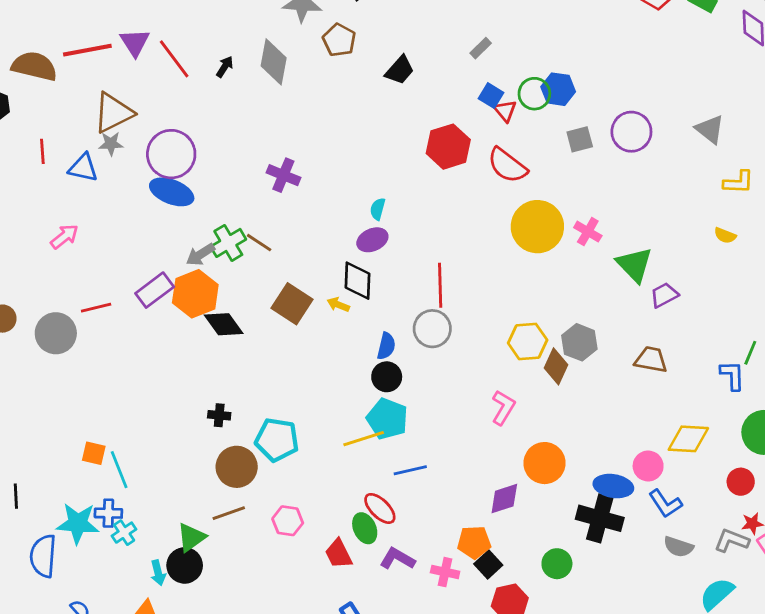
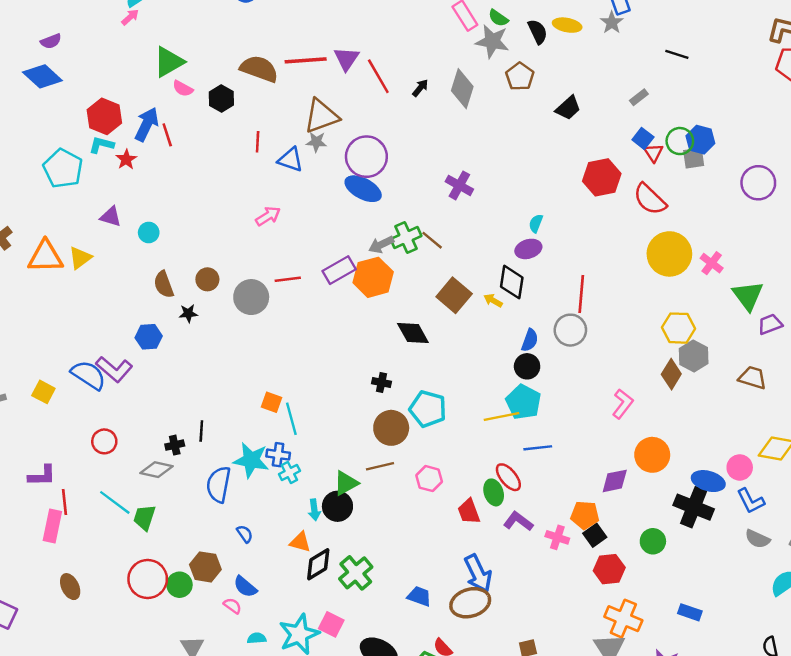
gray square: (580, 139) -> (694, 158), moved
black diamond: (224, 324) -> (413, 333), moved
yellow hexagon: (528, 341) -> (679, 328), moved

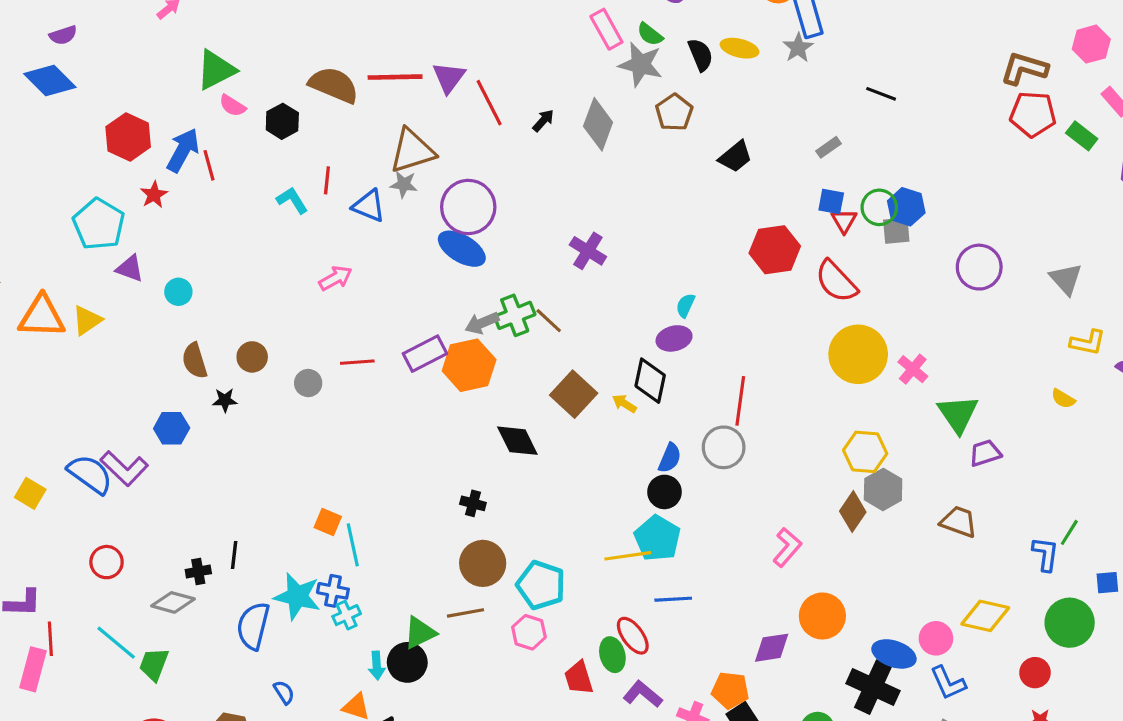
blue square: (643, 138) -> (831, 202), turned -30
cyan L-shape: (101, 145) -> (292, 200), moved, turned 40
cyan pentagon: (63, 168) -> (99, 224), moved
gray circle: (251, 297) -> (308, 383), size x0.6
cyan pentagon: (428, 409) -> (541, 585), moved

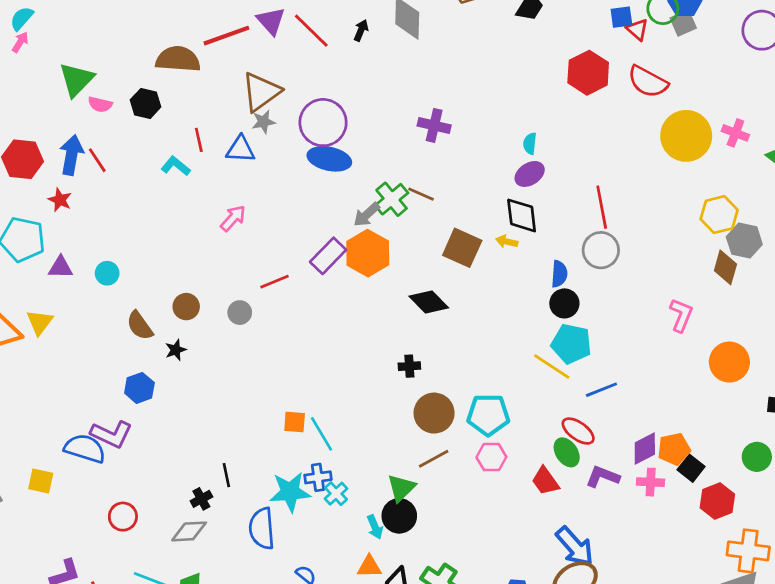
yellow line: (628, 556) -> (552, 366), turned 60
purple diamond: (772, 648) -> (645, 449), moved

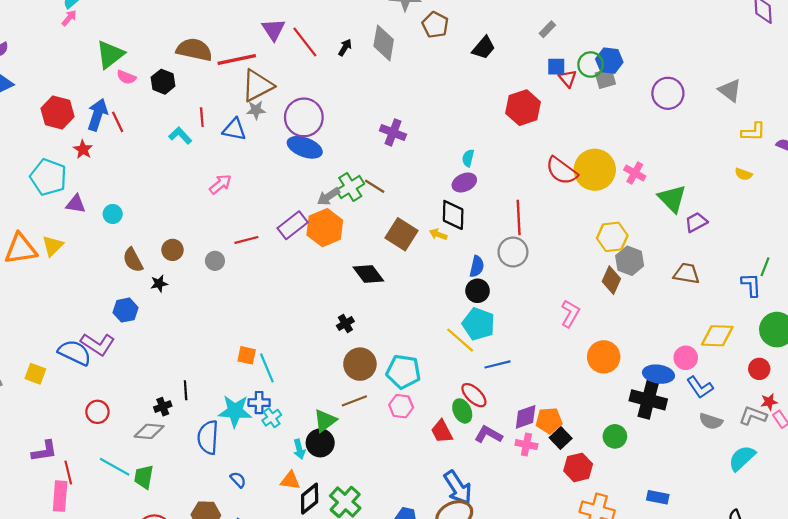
red line: (226, 36) -> (237, 60), moved
red semicircle: (648, 82) -> (562, 171), moved
black cross: (409, 366) -> (345, 324), turned -35

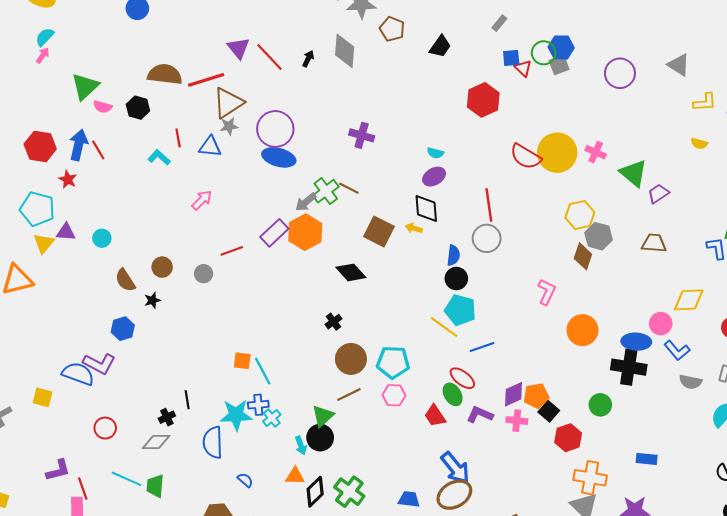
cyan semicircle: (468, 158) -> (435, 153), turned -84
yellow triangle: (53, 246) -> (44, 243), moved

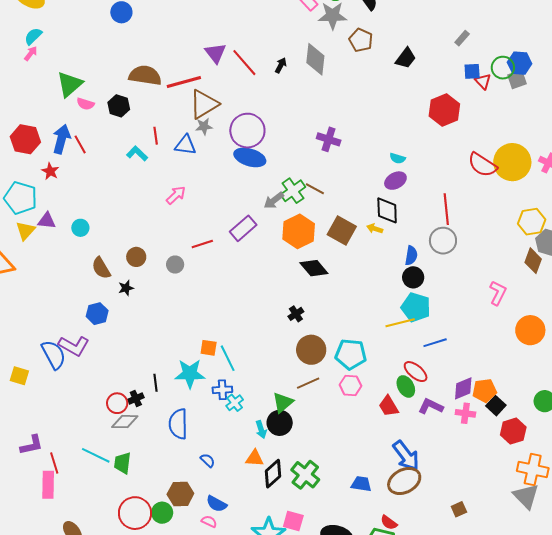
orange hexagon: (305, 232) -> (299, 231), moved
yellow line: (444, 327) -> (400, 323), turned -52
blue semicircle: (78, 374) -> (54, 355), turned 40
cyan star: (236, 415) -> (190, 374), moved
red circle: (105, 428) -> (117, 403), moved

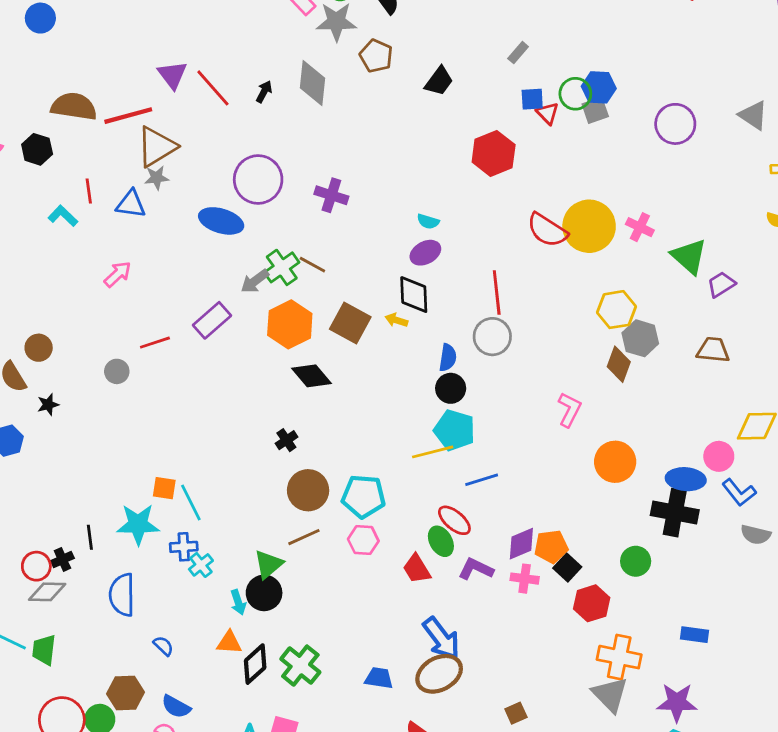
purple circle: (247, 131) -> (258, 180), moved
brown circle: (136, 257) -> (39, 348), moved

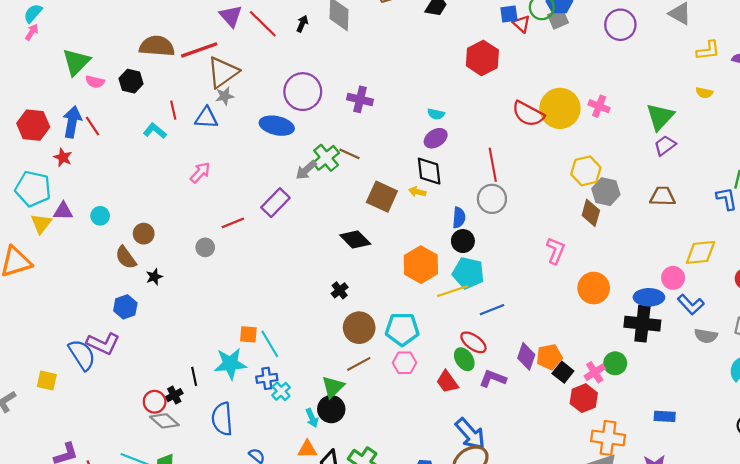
green triangle: (689, 256) -> (660, 117), moved, turned 36
orange hexagon: (290, 324) -> (421, 265), moved
purple diamond: (521, 544) -> (526, 356), turned -44
pink cross: (525, 579) -> (595, 372), moved, turned -36
gray diamond: (47, 592) -> (164, 421), turned 44

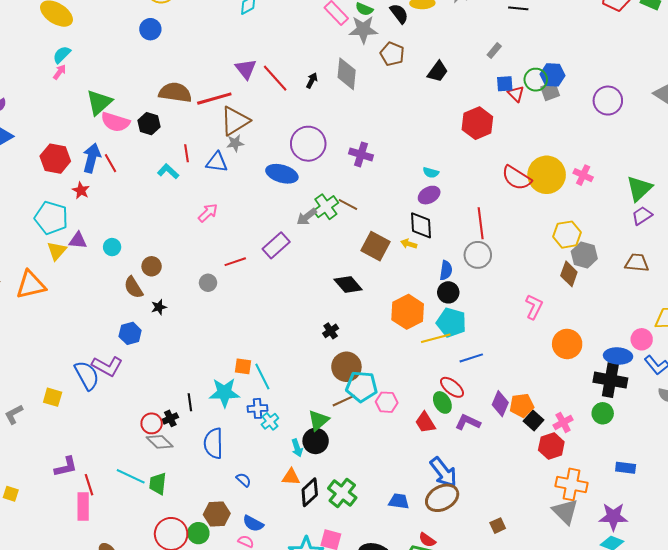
pink semicircle: (95, 82) -> (115, 122), size x1.6
cyan pentagon: (402, 329) -> (362, 387), moved
green circle: (615, 363) -> (603, 413), moved

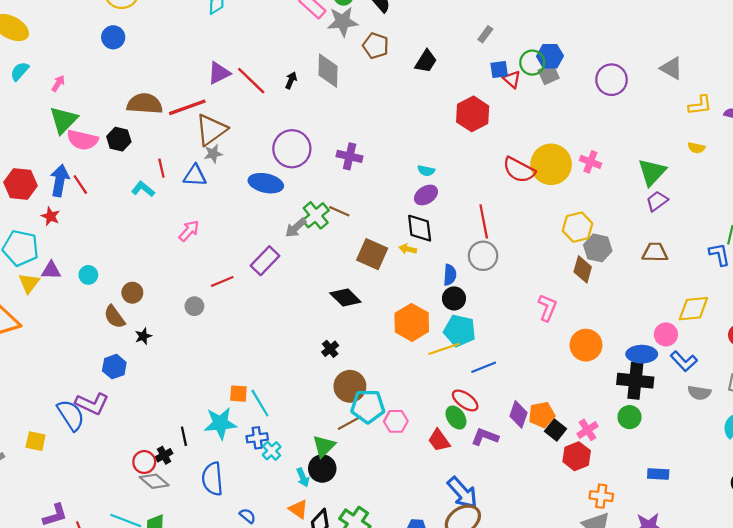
purple triangle: (246, 69) -> (219, 73), turned 45
pink arrow: (60, 72) -> (58, 83), moved
orange triangle: (291, 477) -> (298, 509), turned 36
orange cross: (571, 484) -> (601, 496), size x0.7

